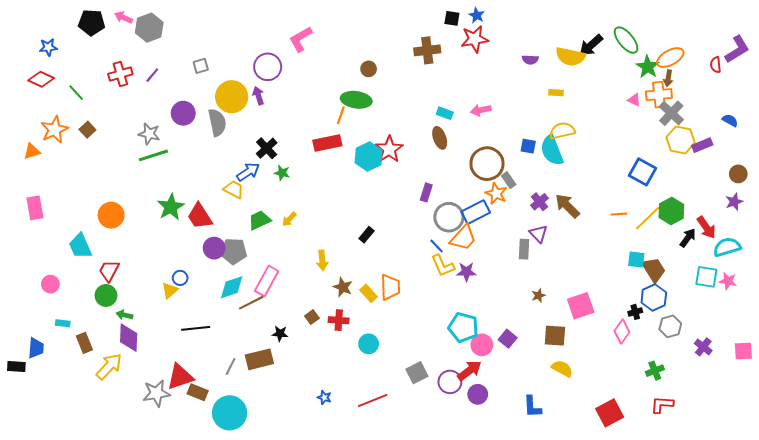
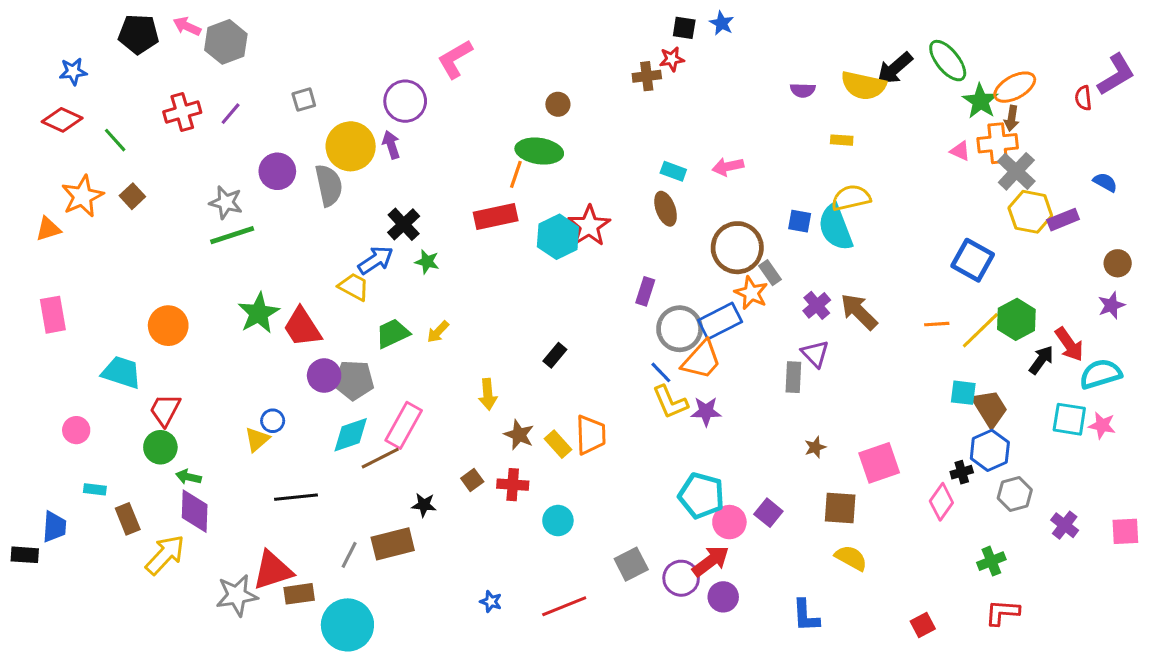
red star: (475, 39) -> (672, 59), moved, size x0.6
brown cross: (427, 50) -> (647, 76), size x0.7
cyan trapezoid: (80, 246) -> (121, 372), turned 132
brown rectangle: (198, 392) -> (299, 594), turned -30
red square: (610, 413) -> (923, 625), size x0.6

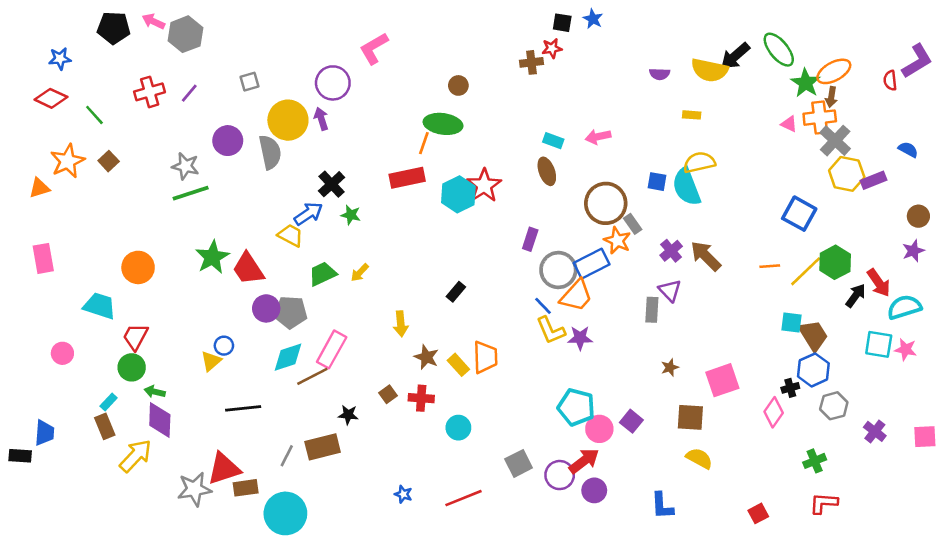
cyan rectangle: (95, 489) -> (109, 402), moved, turned -54

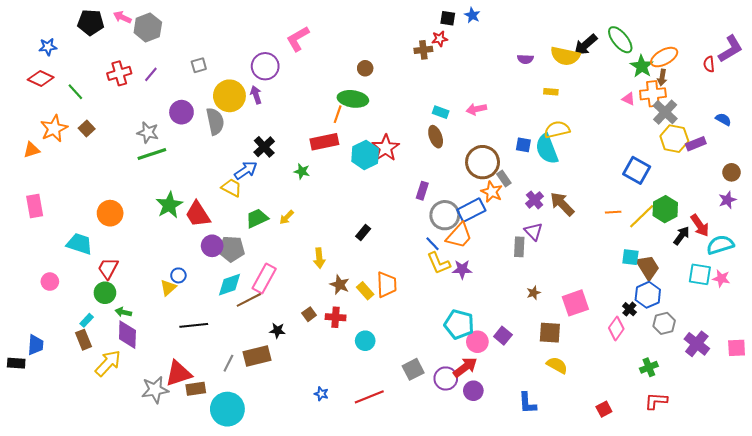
green star: (351, 215) -> (302, 171), moved
black cross: (790, 388) -> (629, 309), turned -32
purple cross: (875, 431) -> (697, 344), size x1.4

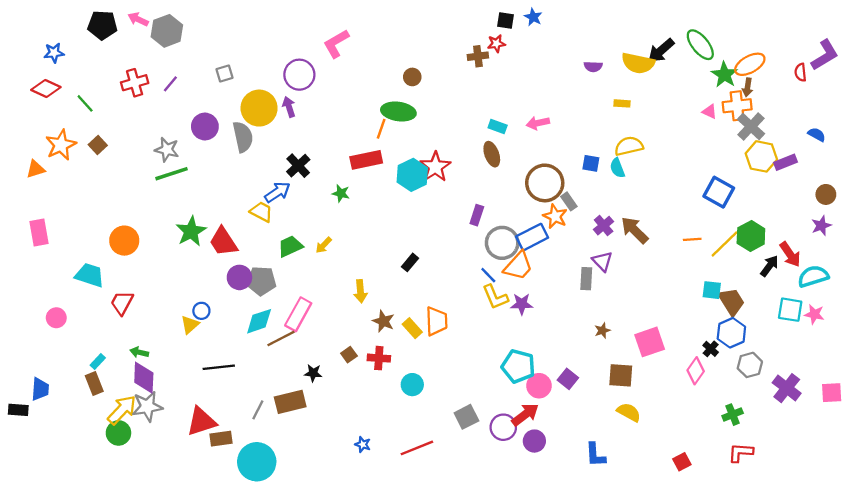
cyan semicircle: (547, 149) -> (617, 168), size x0.6
green circle: (105, 293) -> (118, 433), moved
gray star: (155, 390) -> (147, 406), moved

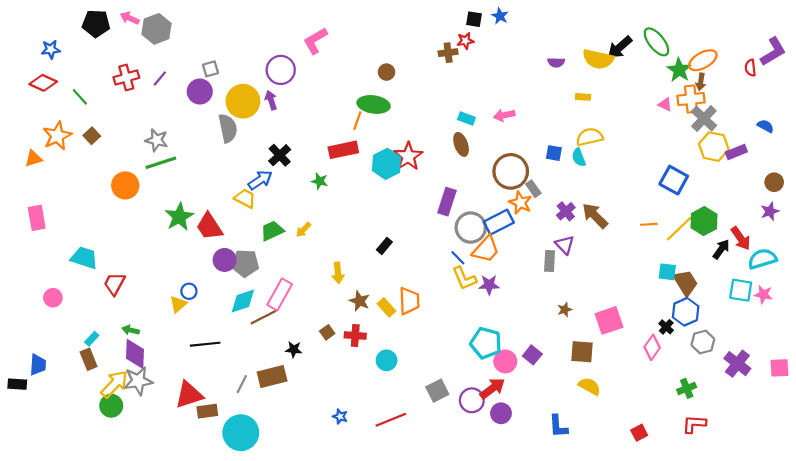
purple circle: (205, 126) -> (200, 92), moved
purple rectangle: (477, 215) -> (447, 202), size x1.4
orange circle: (124, 241) -> (125, 185), moved

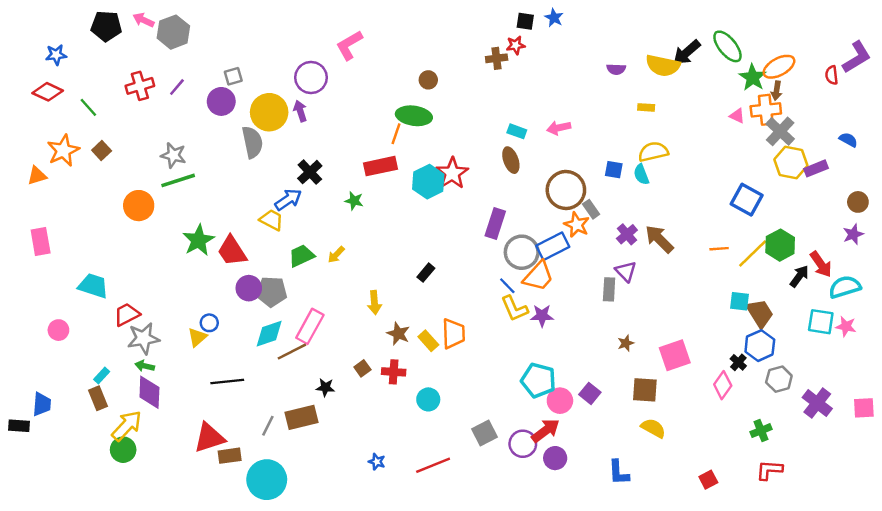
red trapezoid: (114, 284) -> (127, 314), turned 35
gray star: (138, 381) -> (143, 338), moved

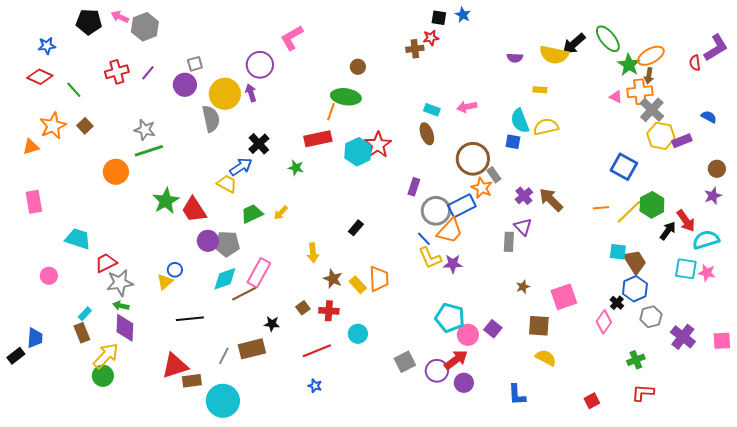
cyan semicircle: (641, 174) -> (520, 121), moved, size x1.4
purple rectangle: (495, 224) -> (414, 187), size x0.7
black rectangle: (19, 426) -> (16, 356), turned -42
red line: (433, 465) -> (317, 351), moved

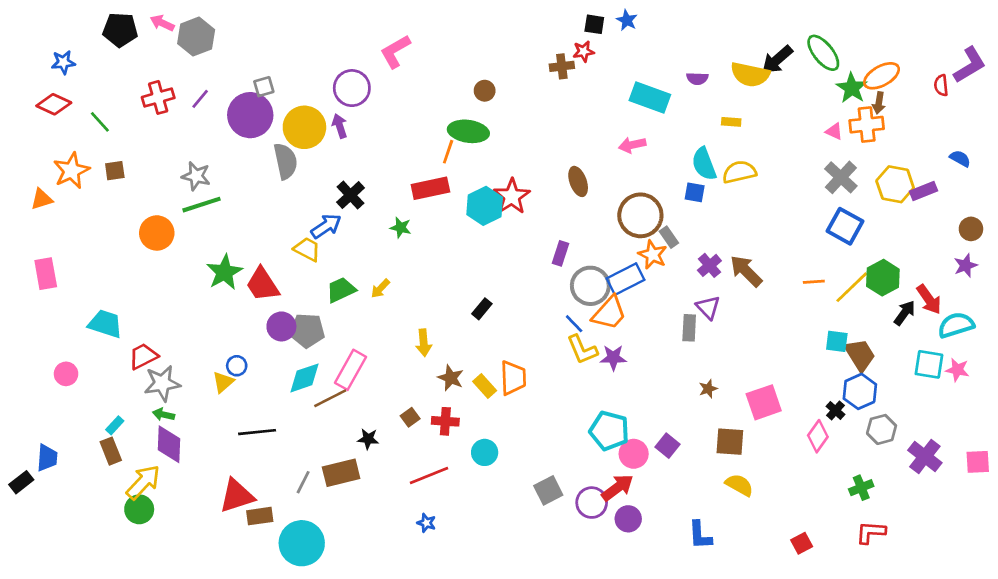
purple circle: (185, 85) -> (250, 115), size x1.4
cyan rectangle: (432, 110) -> (650, 97), moved, size x1.8
gray cross: (652, 110) -> (841, 177), moved
brown square: (85, 126) -> (115, 171), turned 35

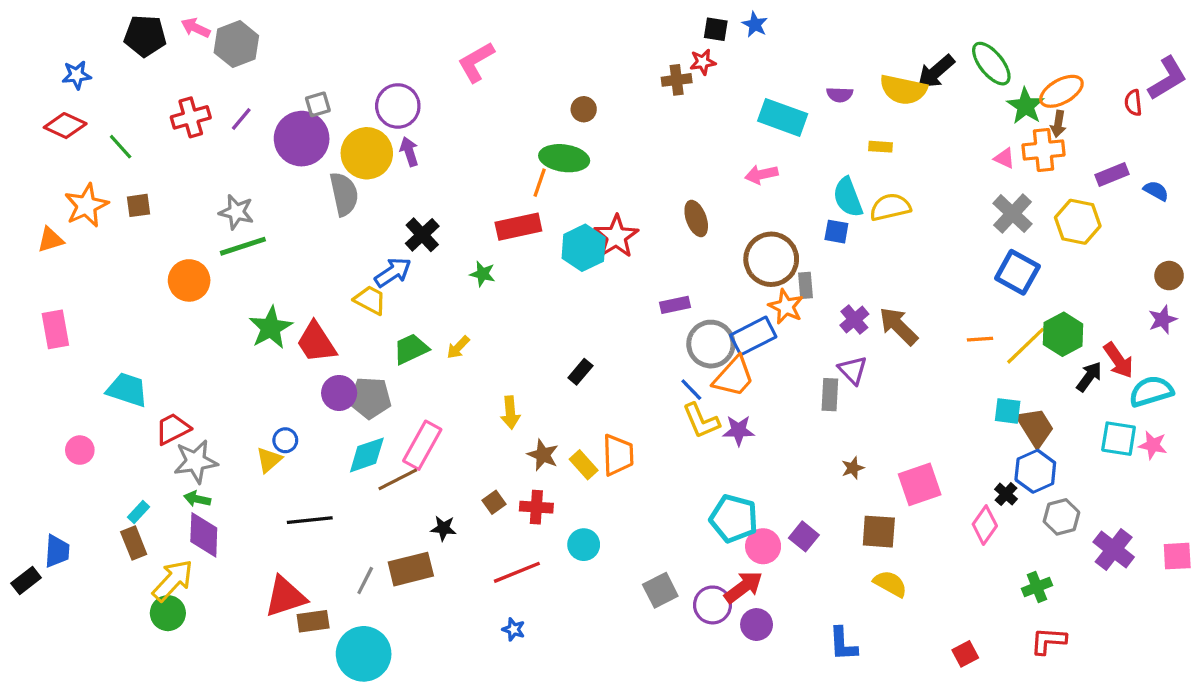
purple circle: (352, 88) -> (398, 106), moved
purple rectangle: (924, 191) -> (1112, 174), moved
gray rectangle: (669, 237) -> (805, 285), turned 30
purple rectangle: (560, 253) -> (675, 305), turned 60

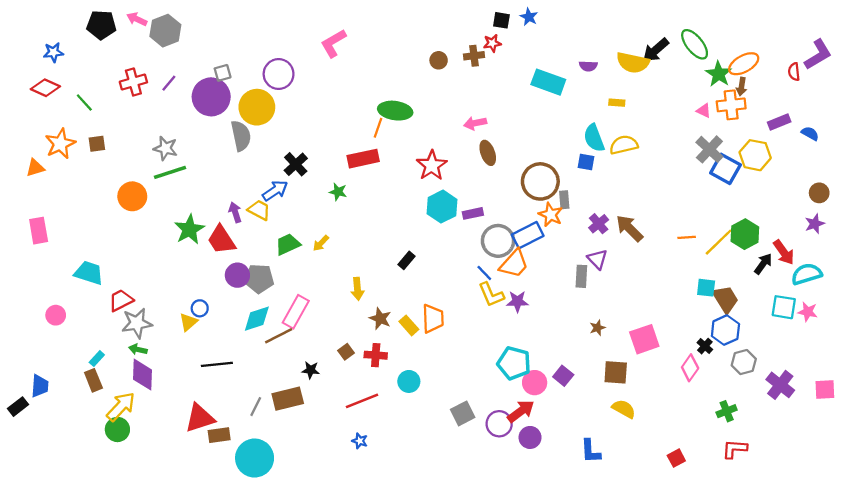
brown circle: (584, 109) -> (439, 60), moved
purple arrow: (409, 152) -> (235, 212), moved
pink arrow: (761, 174) -> (475, 123), moved
cyan hexagon: (584, 248) -> (442, 207), moved
blue square: (1017, 272) -> (725, 169), moved

